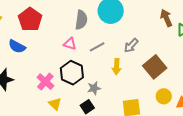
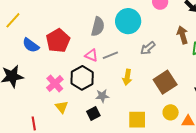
red pentagon: (30, 19) -> (58, 41), moved
pink triangle: (70, 44) -> (91, 55), moved
gray arrow: (131, 45) -> (148, 48), moved

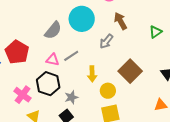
gray semicircle: (98, 27) -> (53, 30), turned 36
brown arrow: (182, 35) -> (120, 21), moved
yellow circle: (171, 112) -> (108, 91), moved

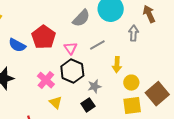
gray arrow: (106, 41) -> (134, 33), turned 140
pink triangle: (53, 60) -> (71, 48), moved, turned 40
brown square: (130, 71) -> (157, 94), moved

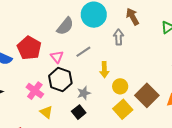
yellow square: (132, 106) -> (123, 109), turned -30

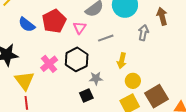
pink triangle: (57, 57) -> (80, 28), moved
yellow triangle: (46, 112) -> (24, 81), moved, size x1.5

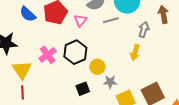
gray line: (106, 38) -> (111, 20), moved
yellow arrow: (122, 61) -> (135, 52), moved
gray star: (96, 78) -> (110, 82), moved
yellow circle: (133, 81) -> (97, 67), moved

